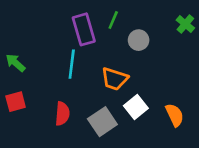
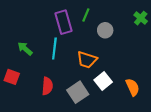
green arrow: (16, 63) -> (25, 49), moved
red square: (16, 102) -> (12, 77), turned 35

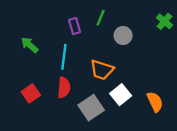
purple rectangle: (64, 22) -> (75, 26), size x0.6
green arrow: (25, 49) -> (30, 45), moved
red square: (12, 77) -> (31, 93), moved, turned 35
red semicircle: (47, 86) -> (64, 88), moved

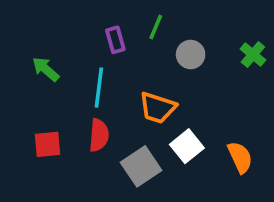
green cross: (164, 21) -> (253, 55), moved
red square: (31, 93) -> (48, 144), turned 30

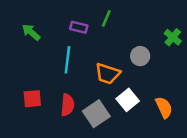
purple rectangle: (115, 40) -> (79, 27), turned -60
gray circle: (191, 55) -> (140, 56), moved
green arrow: (46, 69) -> (31, 32), moved
red semicircle: (99, 135) -> (67, 105), moved

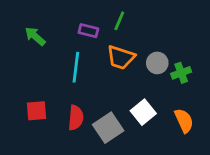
green cross: (173, 37) -> (181, 73), moved, turned 30
orange trapezoid: (108, 74) -> (121, 57), moved

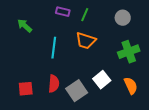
purple rectangle: (88, 31) -> (63, 12), moved
gray circle: (157, 63) -> (123, 18), moved
green cross: (181, 73) -> (129, 52), size x1.5
red square: (36, 111) -> (26, 89), moved

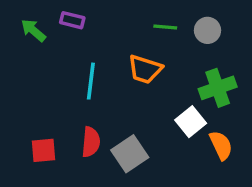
purple rectangle: (63, 12) -> (72, 20), moved
green line: (85, 15) -> (165, 27), moved, turned 72
green arrow: (25, 26) -> (33, 30), moved
white square: (102, 80) -> (191, 122), moved

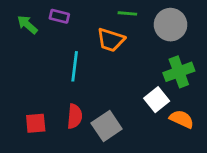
green line: (165, 27) -> (127, 13), moved
gray circle: (207, 30) -> (171, 25), size x1.5
orange trapezoid: (145, 69) -> (111, 40), moved
orange semicircle: (221, 145) -> (182, 119), turned -40

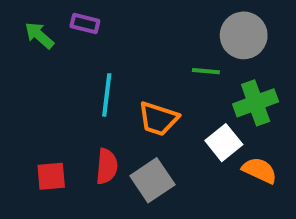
green line: (127, 13) -> (206, 71), moved
orange trapezoid: (111, 40) -> (158, 119), moved

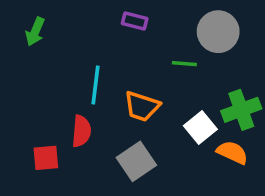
purple rectangle: (85, 23) -> (135, 21), moved
green arrow: (39, 35) -> (35, 32), turned -108
green cross: (256, 103) -> (241, 110), moved
red semicircle: (107, 166) -> (81, 131), moved

